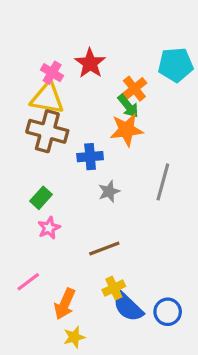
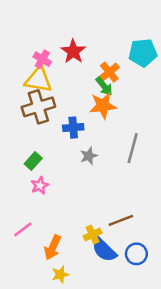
brown cross: (47, 131) -> (38, 107), turned -32
brown line: (104, 248) -> (121, 220), moved

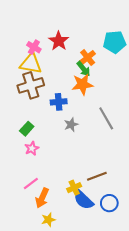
gray line: (133, 148) -> (106, 118), turned -45
pink line: (23, 229) -> (31, 183), moved

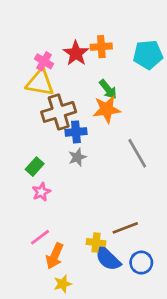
orange cross: (88, 57) -> (101, 47), moved, turned 35
brown cross: (31, 85) -> (59, 112), moved
gray star: (71, 125) -> (77, 157), moved
yellow cross: (74, 188) -> (96, 243), turned 32

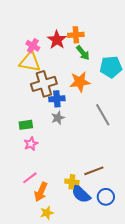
cyan pentagon: (148, 55) -> (111, 67), moved
green arrow: (108, 89) -> (83, 53), moved
green rectangle: (35, 167) -> (26, 125), turned 40

